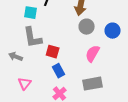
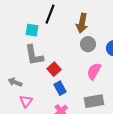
red square: (53, 52) -> (54, 69), turned 32
gray arrow: (16, 57) -> (15, 82), moved

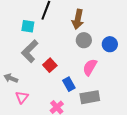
gray L-shape: (34, 55) -> (30, 51), turned 55
blue rectangle: (60, 88) -> (69, 84), moved

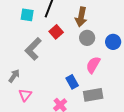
cyan square: (28, 26) -> (27, 15), moved
red square: (50, 65) -> (56, 32), moved
gray arrow: (11, 78) -> (14, 76), turned 104

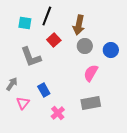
gray L-shape: (33, 49) -> (31, 57), turned -65
blue rectangle: (72, 82) -> (44, 90), moved

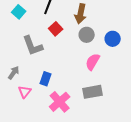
cyan square: (25, 23) -> (19, 12), moved, turned 32
blue rectangle: (44, 90) -> (46, 79), turned 48
pink cross: (58, 113) -> (60, 102), size x1.5

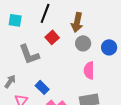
cyan square: (19, 12) -> (15, 20), turned -32
pink semicircle: (93, 62) -> (89, 70), turned -30
blue rectangle: (46, 79) -> (42, 87), turned -64

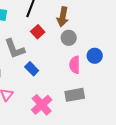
blue circle: (109, 47) -> (95, 56), moved
blue rectangle: (42, 87) -> (32, 69), moved

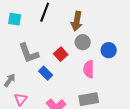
red square: (38, 32) -> (61, 54), moved
blue circle: (95, 56) -> (109, 50), moved

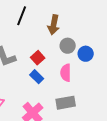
gray circle: (83, 42) -> (68, 46), moved
blue rectangle: (46, 73) -> (37, 77), moved

